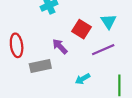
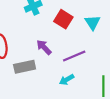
red square: (81, 29) -> (63, 19), moved
purple line: (103, 50) -> (74, 56), moved

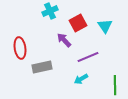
red square: (63, 19) -> (78, 23), turned 30
purple arrow: (44, 47) -> (64, 40), moved

